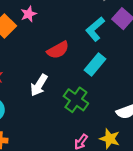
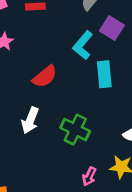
cyan rectangle: (95, 64) -> (104, 74), moved, turned -35

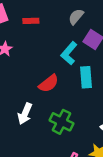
red semicircle: (45, 77) -> (49, 83), moved

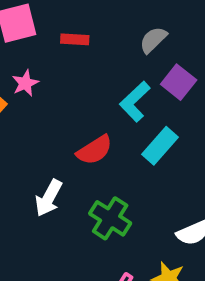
cyan rectangle: (86, 77) -> (160, 146), turned 40

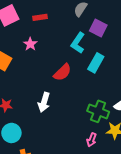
pink star: (25, 83) -> (30, 44), moved
green cross: (110, 218) -> (98, 111), moved

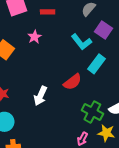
cyan L-shape: (78, 43) -> (82, 42), turned -80
red semicircle: (62, 72) -> (72, 82), moved

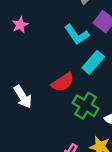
white arrow: (40, 96) -> (23, 97), turned -60
green cross: (92, 112) -> (86, 106), moved

